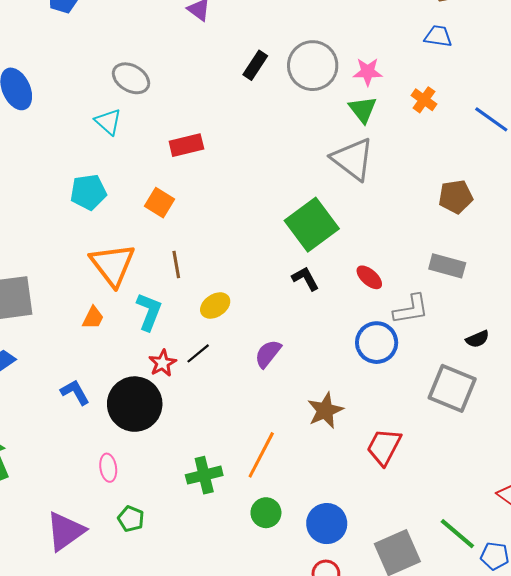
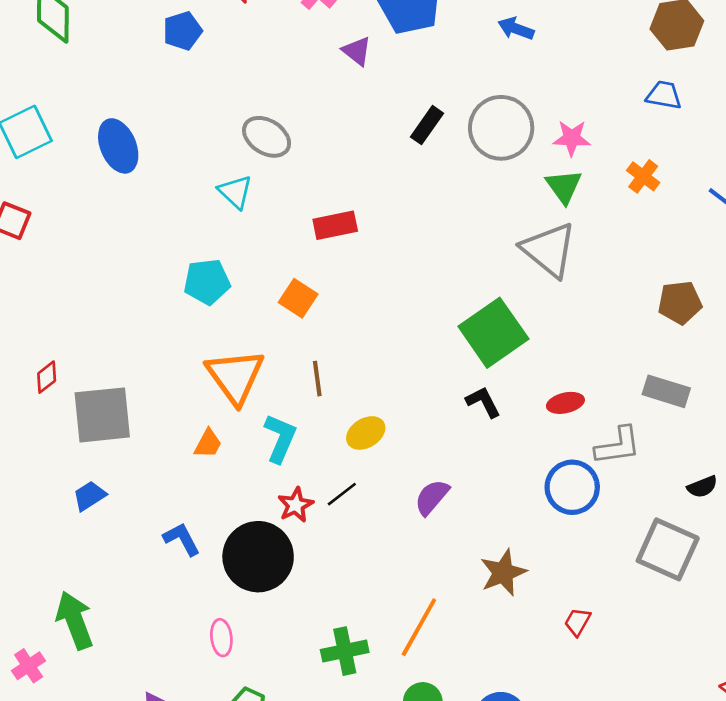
red ellipse: (369, 277) -> (565, 403), turned -56
red trapezoid: (384, 447) -> (577, 622), size x0.6

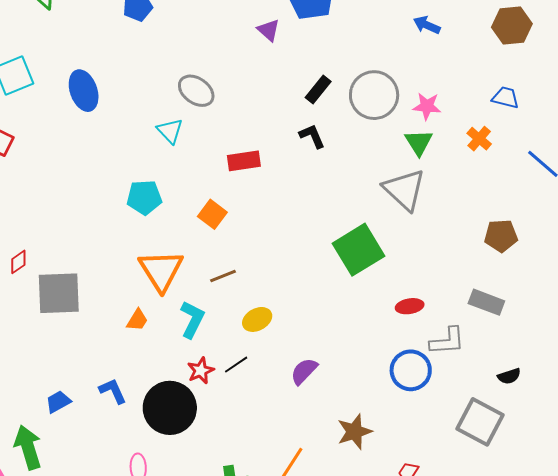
blue arrow: (516, 29) -> (427, 25), moved
blue trapezoid: (664, 95) -> (506, 97), moved
brown line: (317, 379) -> (223, 276), turned 72
black L-shape: (483, 402) -> (312, 136), moved
blue trapezoid: (89, 496) -> (58, 402), moved

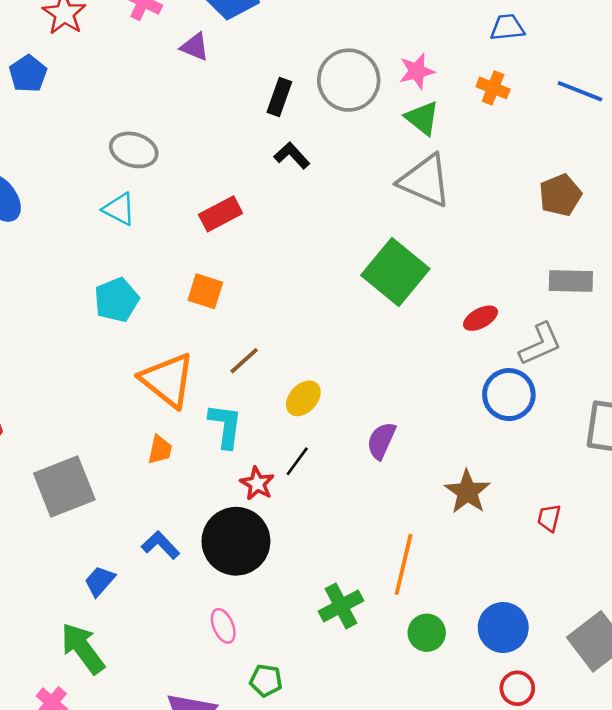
gray square: (59, 293) -> (64, 486), moved

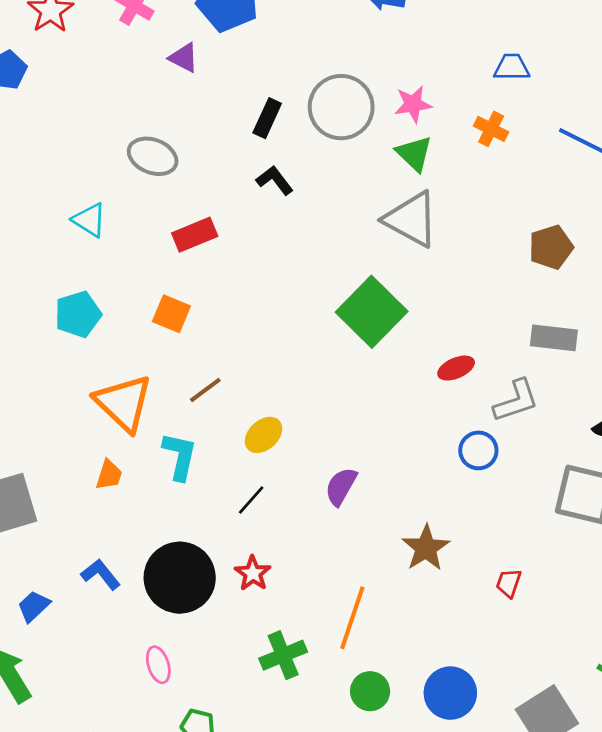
gray ellipse: (134, 150) -> (153, 156), moved
blue circle: (509, 395) -> (478, 450), size x0.7
red star: (257, 484) -> (253, 573), moved

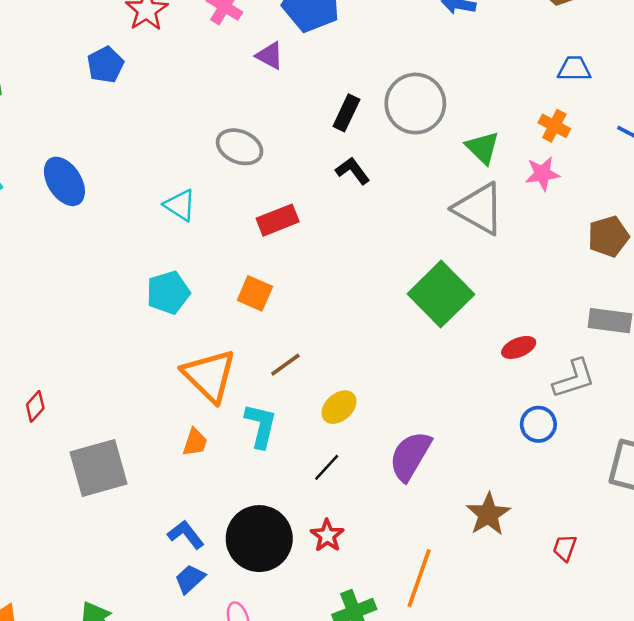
pink star: (413, 104) -> (542, 174), moved
purple semicircle: (341, 486) -> (410, 456), size x1.4
blue trapezoid: (34, 606) -> (190, 579), moved

